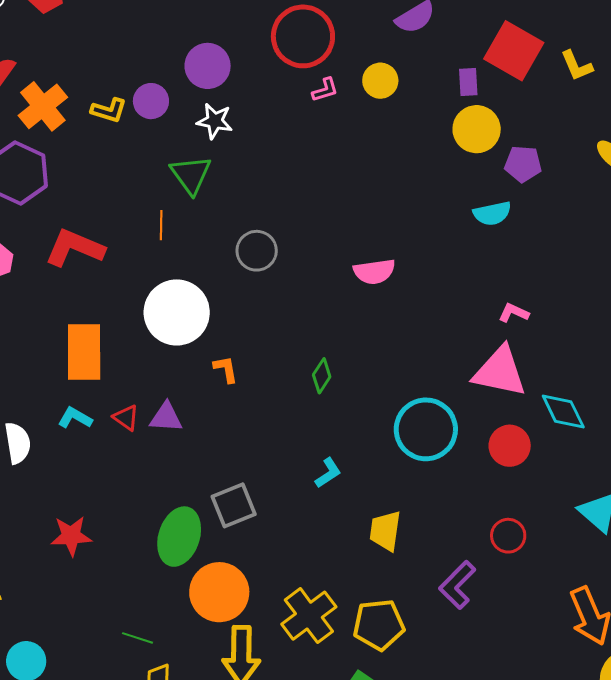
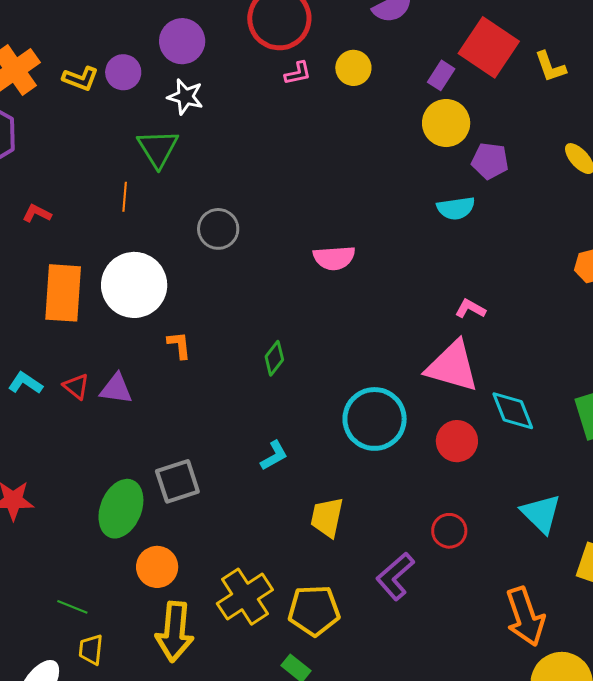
purple rectangle: (468, 82) -> (441, 75), turned 32
red L-shape: (75, 248) -> (37, 213), size x0.5
orange rectangle: (84, 352) -> (63, 293), moved
orange circle: (219, 592) -> (157, 567), size x0.7

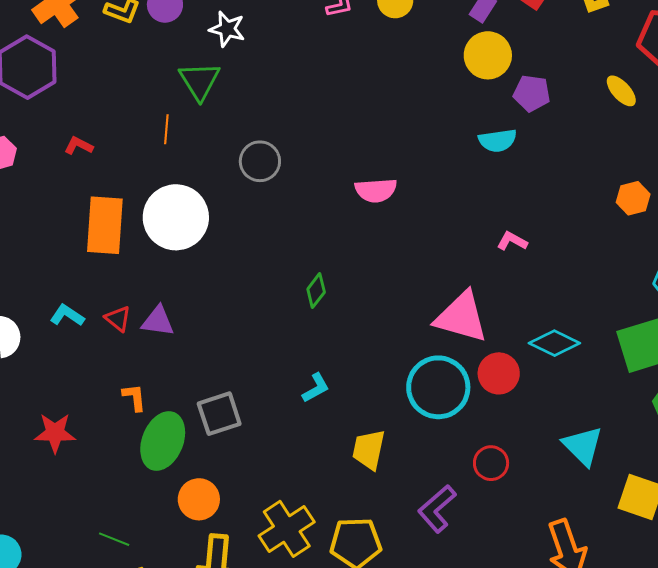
orange L-shape: (179, 345) -> (134, 397), moved
pink triangle: (452, 366) -> (461, 317), moved
cyan diamond: (513, 411) -> (554, 343), turned -42
cyan circle: (375, 419) -> (438, 387), moved

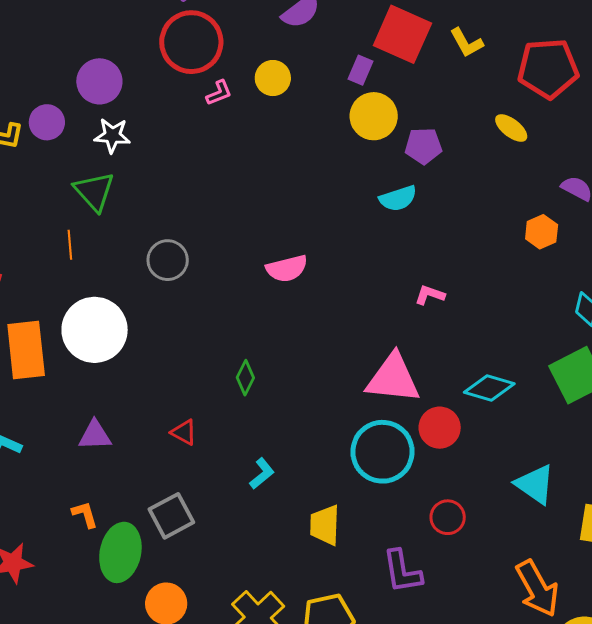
red triangle: (118, 319) -> (184, 432), moved
purple L-shape: (437, 509) -> (402, 571), turned -48

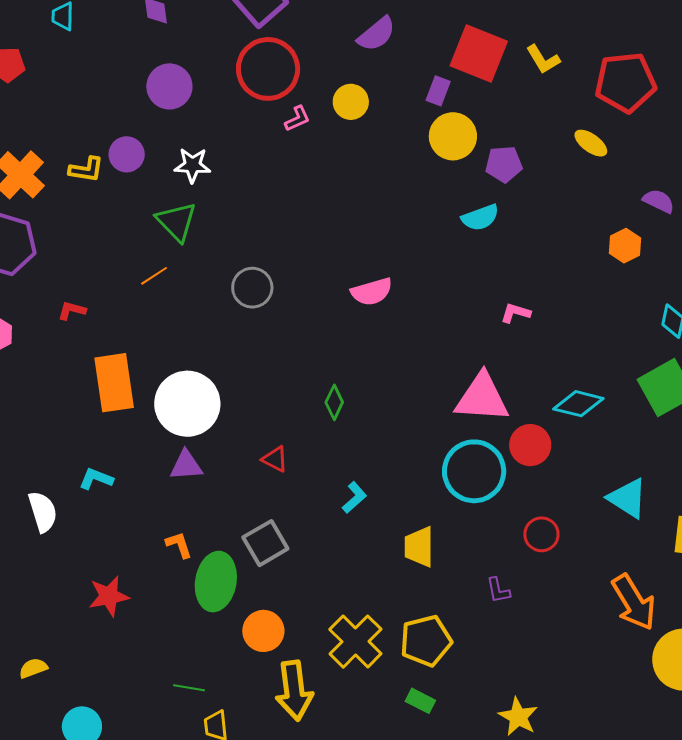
purple circle: (99, 81) -> (169, 86), moved
orange line: (70, 245) -> (154, 276), turned 64
white circle: (95, 330) -> (187, 404), moved
purple L-shape: (402, 571) -> (498, 590), size x0.6

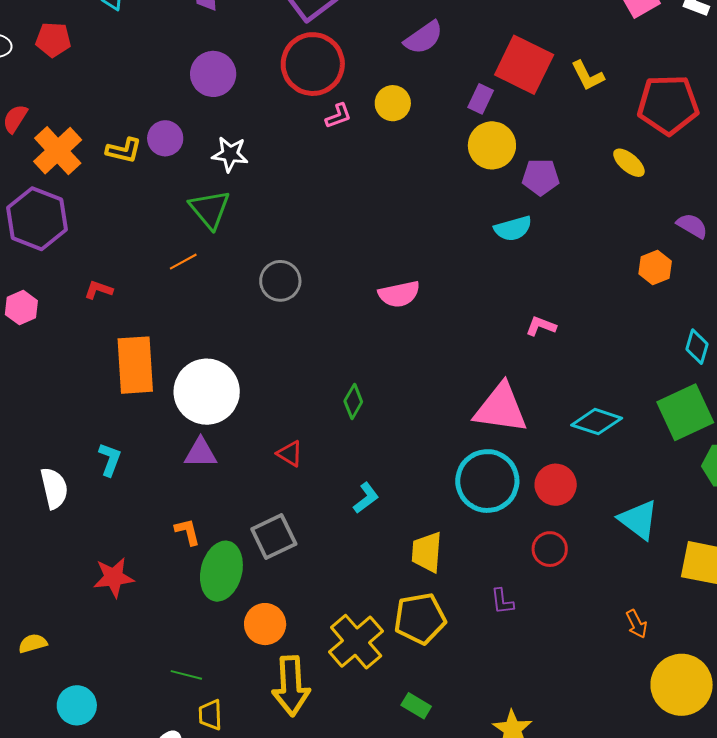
red circle: (530, 445) -> (556, 485), moved
cyan L-shape: (96, 479) -> (110, 459), turned 84
orange arrow: (634, 602) -> (636, 624), size x0.5
yellow pentagon: (426, 641) -> (420, 618), moved

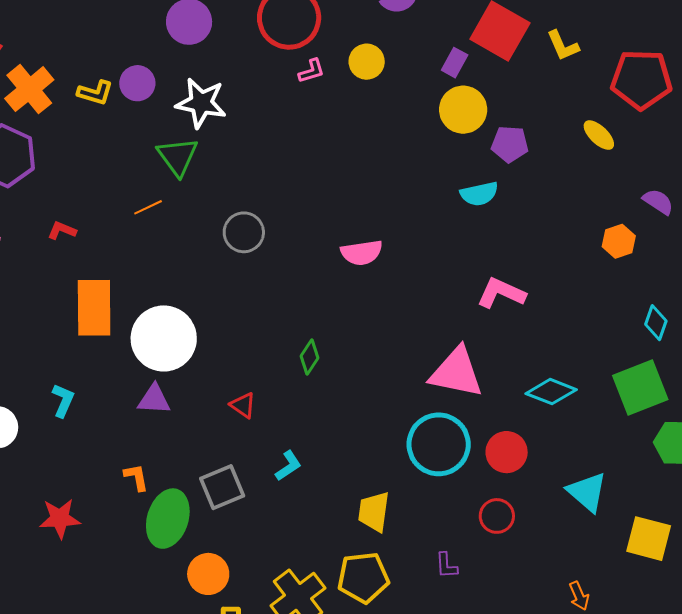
white star: (230, 154) -> (201, 103), size x1.4
pink L-shape: (541, 326) -> (501, 293), size x1.6
cyan L-shape: (366, 498) -> (288, 466), moved

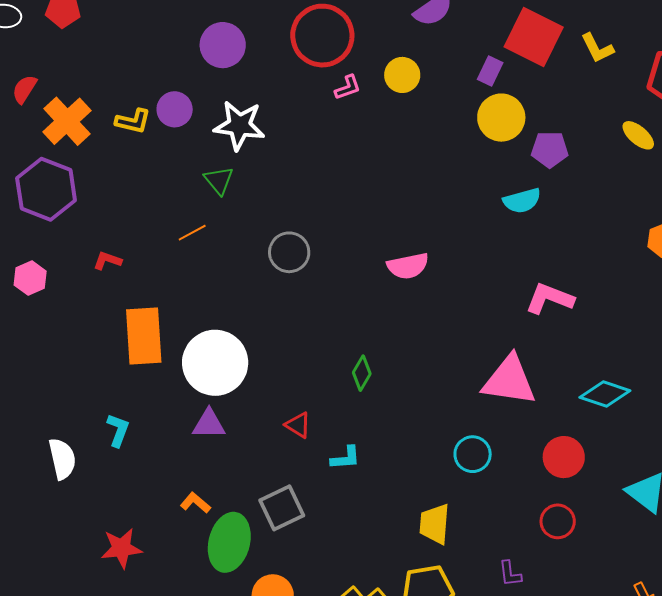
green triangle: (178, 157) -> (219, 180), size x0.7
cyan circle: (439, 444) -> (473, 454), moved, size x0.6
cyan L-shape: (288, 466) -> (346, 458), moved, turned 32
orange L-shape: (136, 477) -> (195, 503), turned -36

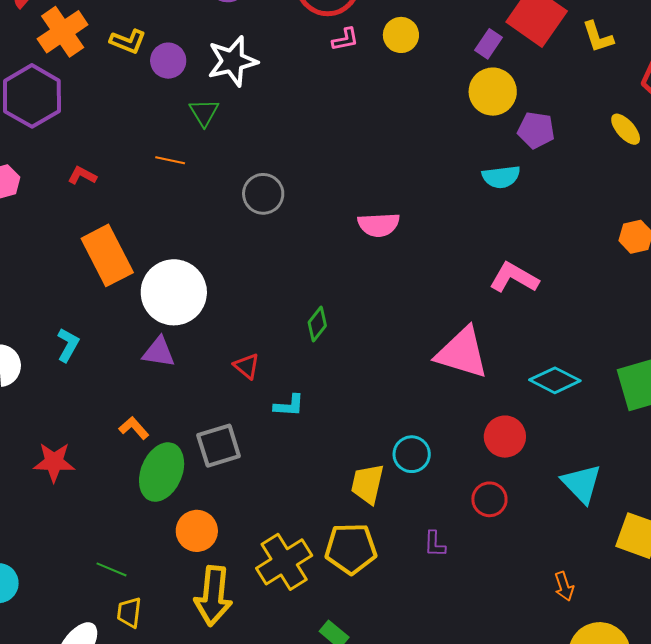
purple circle: (175, 109) -> (168, 61), moved
white star: (239, 125) -> (232, 61), turned -30
orange line: (192, 233) -> (170, 160), turned 32
orange rectangle: (144, 336) -> (107, 255), turned -32
cyan circle: (473, 454) -> (412, 454), moved

